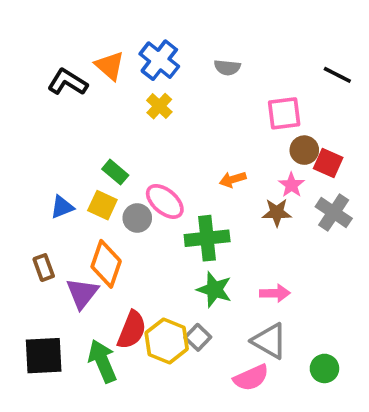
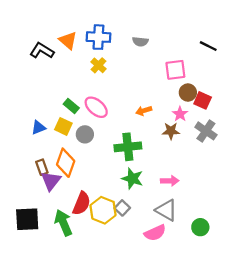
blue cross: (159, 60) -> (98, 37), turned -35
pink ellipse: (165, 201) -> (96, 107), moved
brown rectangle: (44, 268) -> (42, 167), moved

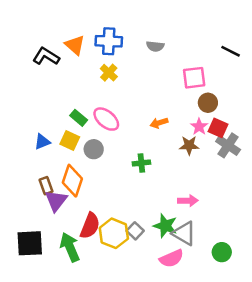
red square: (203, 100) -> (218, 128), moved
green cross: (128, 147) -> (141, 163), size x0.6
green star: (132, 179) -> (165, 226), moved

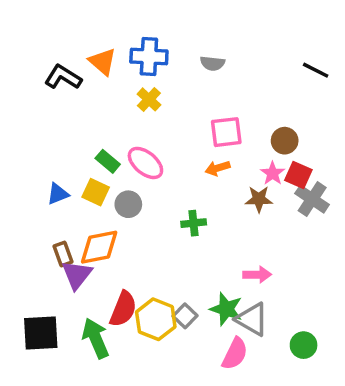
pink square: (194, 78) -> (226, 132), moved
orange diamond: (72, 181) -> (99, 247), turned 60
pink semicircle: (172, 258) -> (235, 354), turned -40

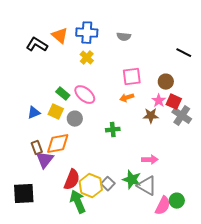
black line: (316, 70) -> (184, 53), moved
green arrow: (96, 338) -> (78, 202), moved
pink semicircle: (235, 354) -> (163, 206), moved

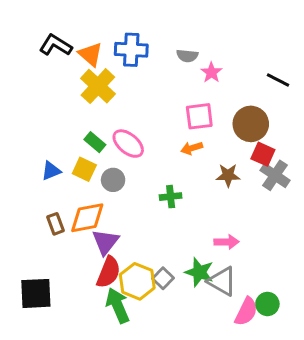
black L-shape: (37, 45) -> (56, 45), moved
yellow cross: (87, 58) -> (98, 86), moved, size x1.6
brown circle: (166, 82) -> (251, 124), size x1.5
pink star: (159, 101) -> (211, 72), moved
purple triangle: (45, 160) -> (105, 242), moved

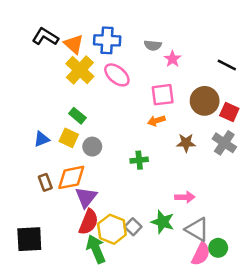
pink ellipse: (128, 144) -> (117, 75), moved
red square: (263, 154) -> (229, 112), moved
gray triangle: (222, 281) -> (197, 229), moved

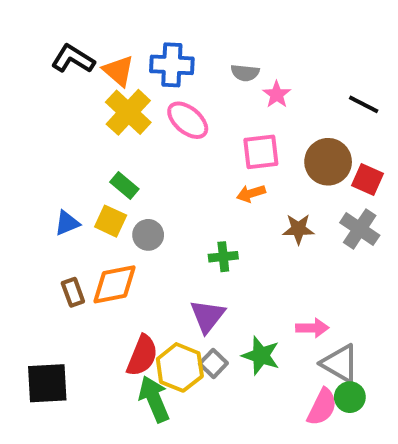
purple triangle: (86, 197) -> (207, 316), moved
pink arrow: (185, 197) -> (312, 328), moved
gray triangle: (197, 229) -> (340, 363), moved

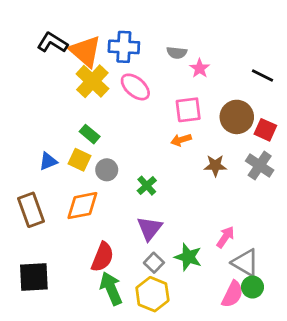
orange triangle: (118, 71) -> (85, 51), size x1.4
green cross: (223, 257) -> (147, 186), moved, turned -36
brown rectangle: (73, 292) -> (31, 210), moved, size x1.6
pink arrow: (312, 328) -> (225, 237), turned -55
yellow hexagon: (180, 367) -> (152, 294), moved

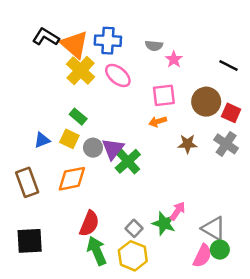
green cross: (147, 186) -> (128, 161), size x1.5
purple triangle: (150, 228) -> (113, 149), moved
pink arrow: (225, 237) -> (178, 211), moved

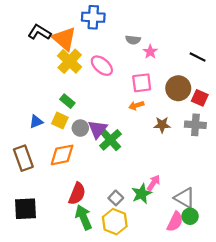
blue cross: (108, 41) -> (93, 17), moved
gray cross: (226, 144) -> (195, 125), turned -30
green star: (164, 223) -> (142, 194), turned 30

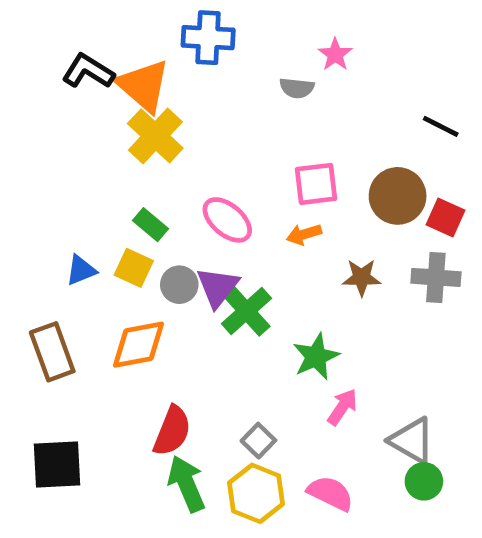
pink star: (150, 52) -> (335, 54), moved
pink ellipse: (102, 66) -> (227, 220), moved
green star: (142, 194) -> (316, 357), moved
pink semicircle: (175, 222) -> (330, 493), moved, turned -90

